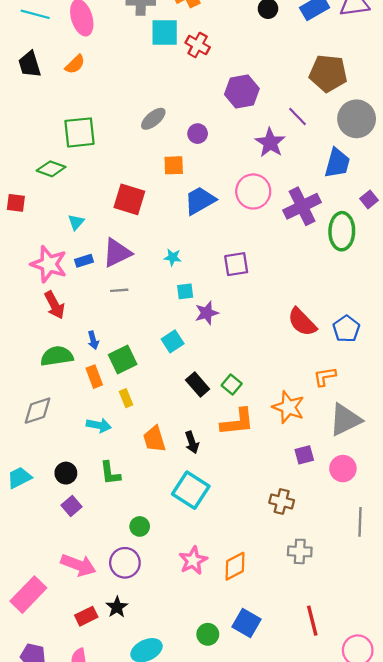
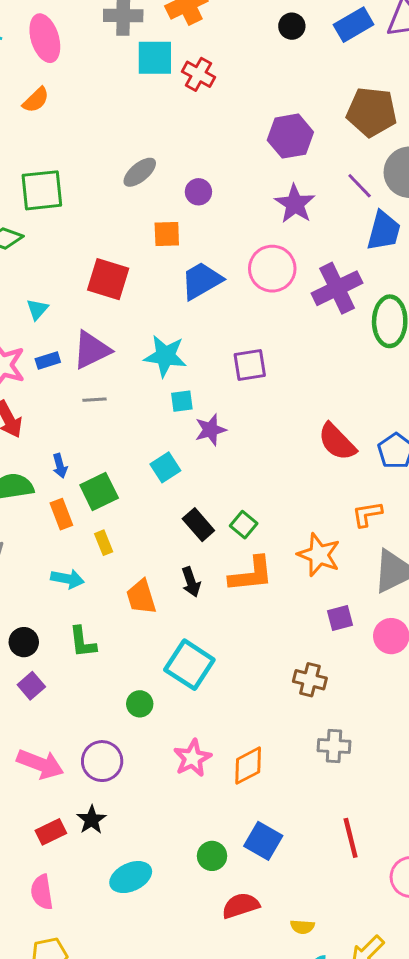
purple hexagon: (242, 92) -> (290, 136), moved
purple line: (297, 117) -> (360, 186), moved
cyan star: (173, 257) -> (165, 356), size x1.8
black arrow: (192, 442) -> (191, 582), moved
green circle: (140, 526) -> (140, 704), moved

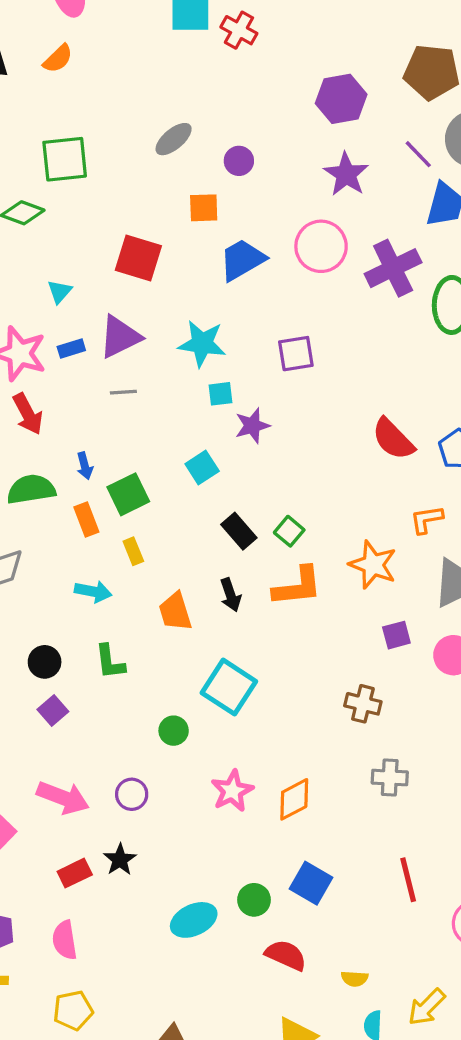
purple circle: (102, 761) -> (132, 794), size x0.7
cyan ellipse: (131, 877) -> (194, 920), moved
red semicircle: (241, 906) -> (286, 955), turned 42

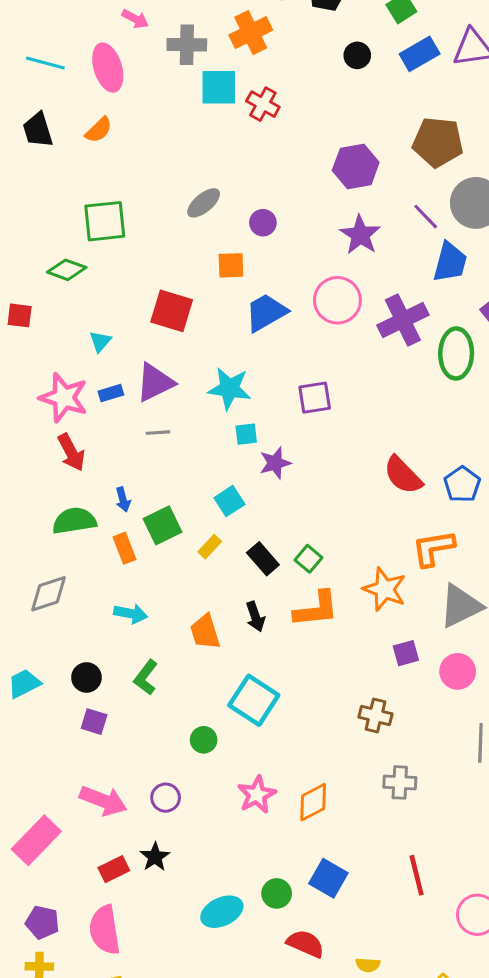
orange L-shape: (427, 519) -> (433, 548), size x1.4
yellow rectangle: (133, 551) -> (210, 547), moved, turned 65
green L-shape: (110, 662) -> (146, 677), turned 44
purple square: (53, 710) -> (94, 722), turned -32
pink semicircle: (65, 940) -> (105, 930), size x1.4

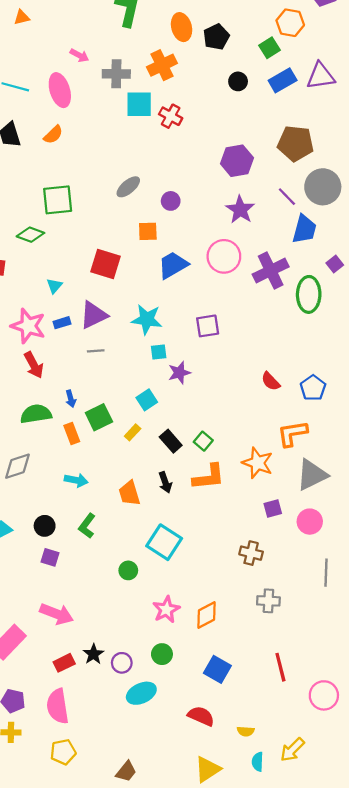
red semicircle: (403, 475) -> (271, 381), size x0.7
purple circle: (166, 798) -> (122, 663), moved
green circle: (277, 893) -> (162, 654), moved

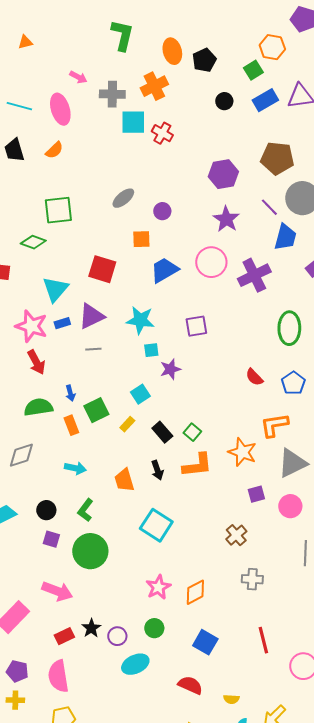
cyan triangle: (54, 286) -> (55, 289), size x1.8
green ellipse: (309, 294) -> (289, 328), moved
brown cross: (251, 553) -> (236, 535), turned 35
green circle: (128, 570) -> (90, 551), moved, size x2.0

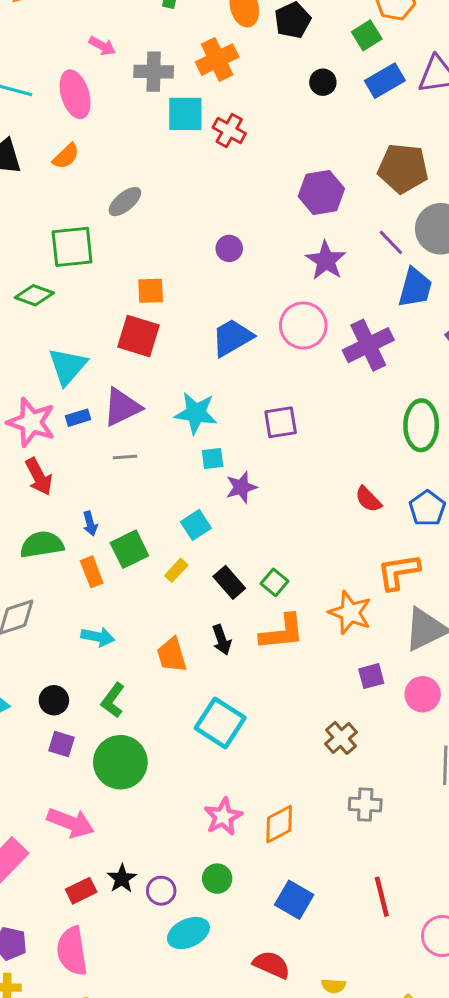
gray ellipse: (123, 198) -> (125, 202), moved
orange square: (141, 239) -> (151, 291), moved

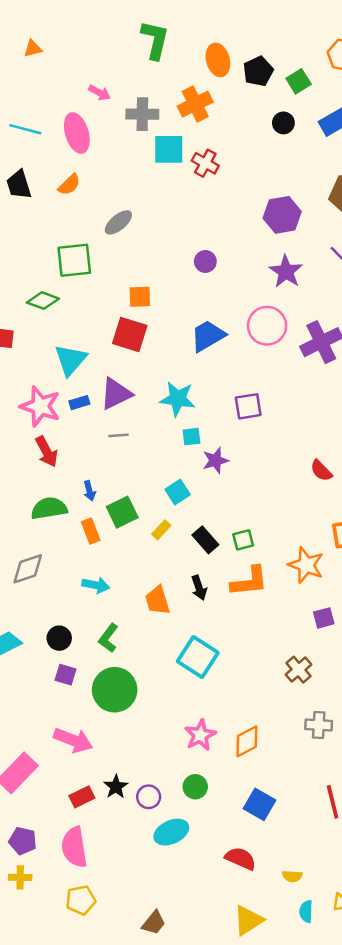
green square: (367, 35) -> (299, 81), moved
green square: (275, 582) -> (243, 540), turned 35

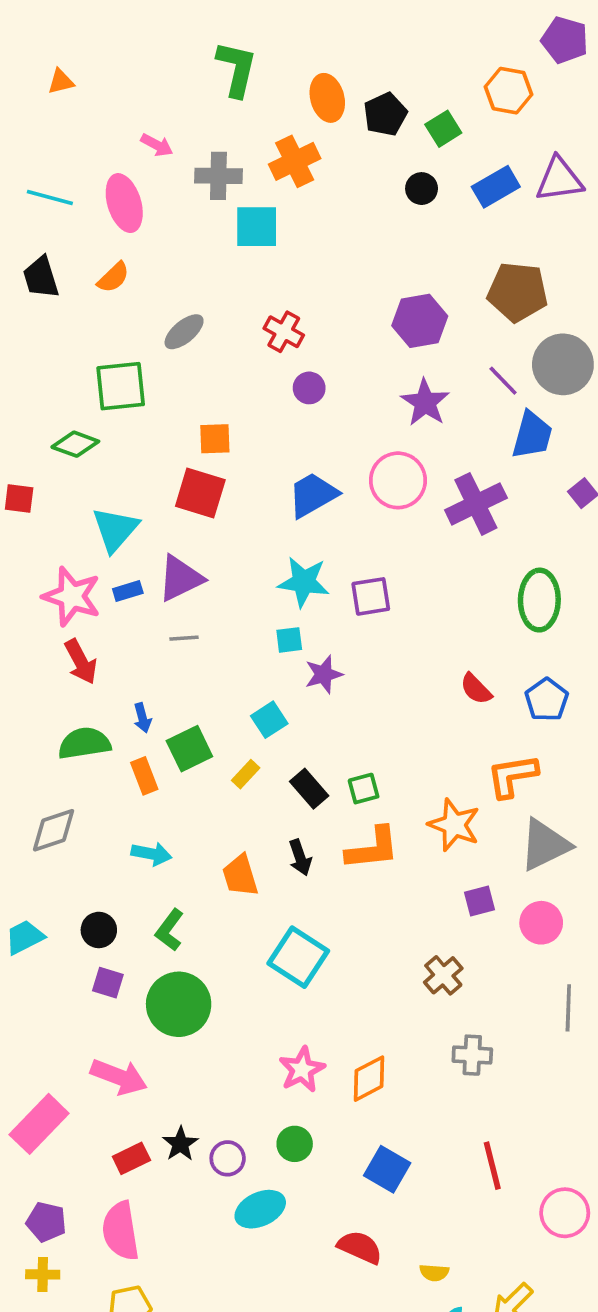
red cross: (205, 163) -> (284, 332), moved
cyan star: (178, 399) -> (304, 582), moved

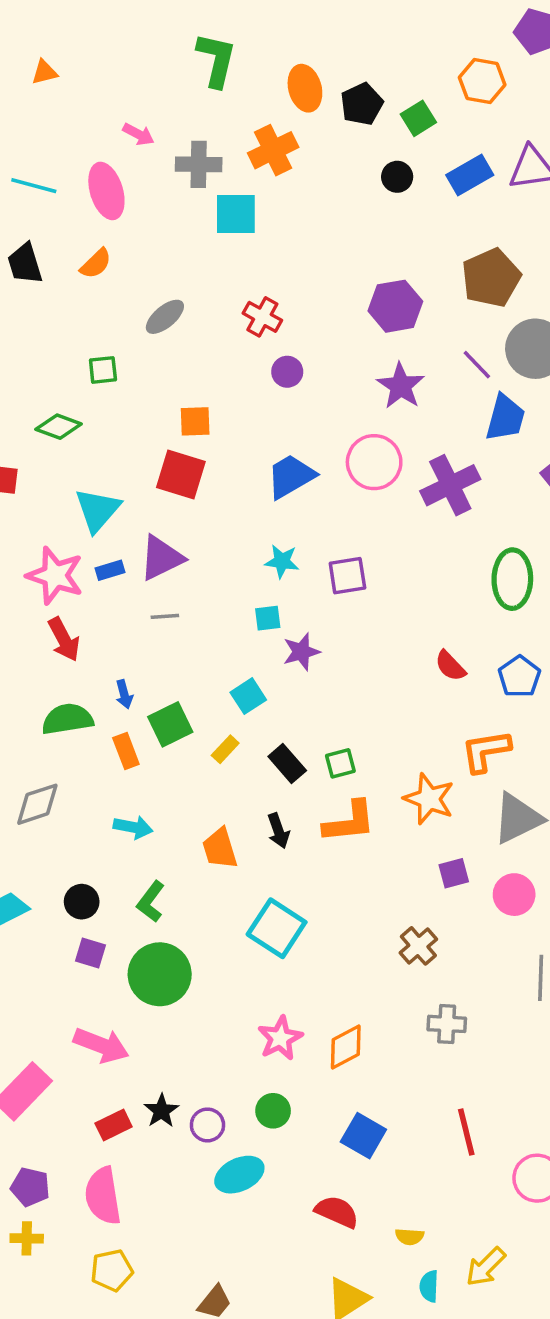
brown pentagon: (518, 292) -> (491, 278), turned -30
green square: (121, 386) -> (103, 370), size x0.6
cyan star: (304, 582) -> (282, 561), size x0.7

